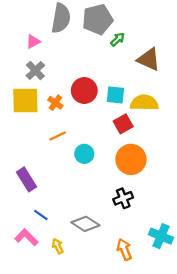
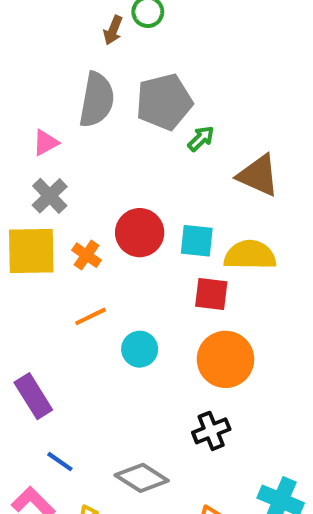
red square: (123, 124) -> (211, 294), turned 36

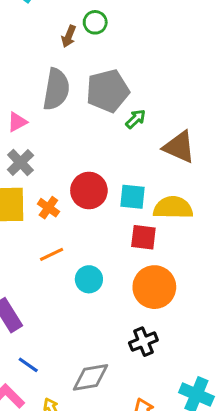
gray diamond: (142, 478) -> (90, 377), turned -42

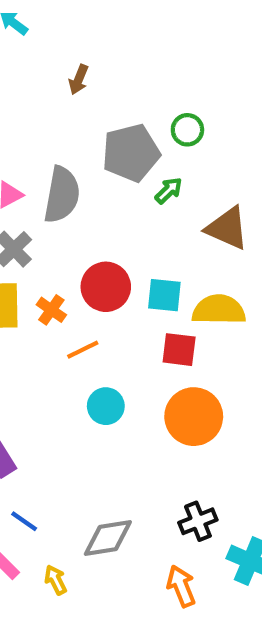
green circle: (95, 22) -> (187, 130), moved
gray semicircle: (56, 89) -> (62, 195), moved
orange line: (52, 254) -> (83, 350), moved
black cross: (143, 342) -> (198, 521), moved

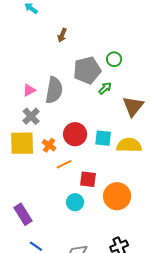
brown triangle: (227, 228) -> (133, 106), turned 45
red square: (179, 350) -> (88, 179), moved
cyan circle: (106, 406) -> (75, 202), moved

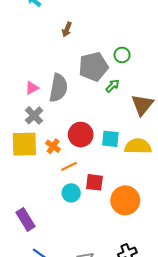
cyan circle: (75, 202) -> (71, 193), moved

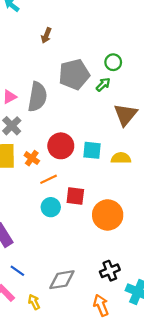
green circle: (122, 55) -> (113, 62), moved
green arrow: (113, 86) -> (103, 85), moved
yellow semicircle: (138, 146) -> (121, 158), size x0.7

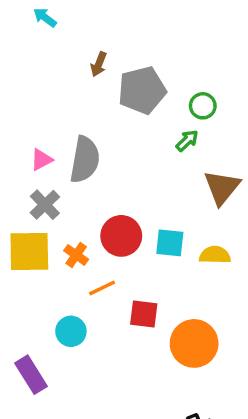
gray pentagon: (74, 74) -> (142, 90), moved
cyan circle: (51, 207) -> (71, 331), moved

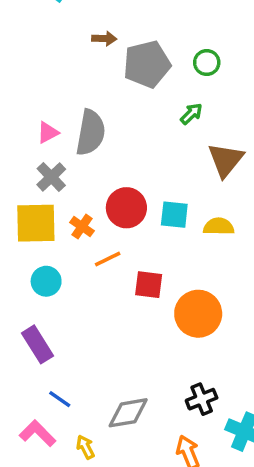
brown arrow: (99, 64) -> (104, 39), turned -110
green circle: (203, 106) -> (207, 63), moved
cyan circle: (71, 331) -> (46, 281), moved

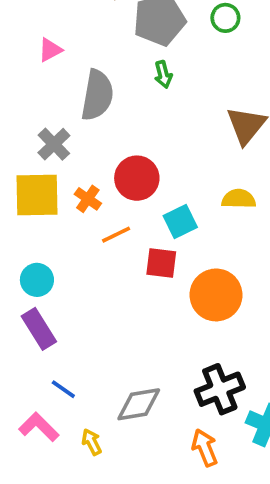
green arrow: (191, 114) -> (163, 74), moved, turned 120
pink triangle: (48, 133) -> (50, 50), moved
cyan square: (174, 215) -> (180, 221), moved, turned -32
cyan circle: (46, 281) -> (37, 280), moved
black cross: (202, 399) -> (220, 389), size x1.4

